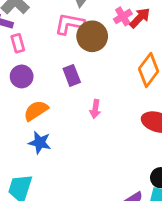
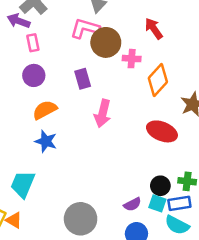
pink cross: (123, 16) -> (132, 59), moved, turned 30
red arrow: (140, 18) -> (154, 29), turned -85
pink arrow: (95, 109) -> (103, 113), size x1.5

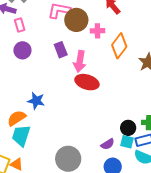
orange semicircle: (45, 110) -> (17, 118), moved
pink arrow: (103, 113) -> (80, 61), moved
red ellipse: (162, 131) -> (87, 82), moved

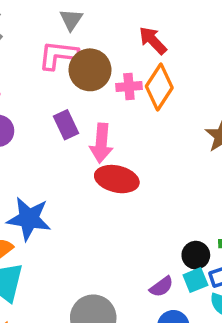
orange diamond: (119, 46) -> (159, 87), moved
blue star: (36, 101) -> (29, 219), size x1.4
cyan square: (127, 142) -> (195, 280), turned -32

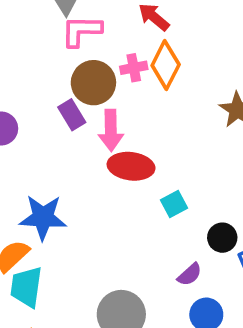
pink L-shape: (58, 55) -> (81, 31), moved
brown circle: (90, 70) -> (93, 83), moved
cyan square: (195, 280) -> (174, 204), moved

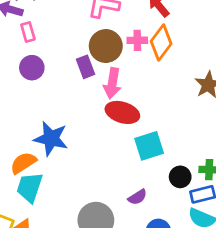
cyan square: (174, 204) -> (149, 146), size x1.5
purple semicircle: (190, 274) -> (137, 197), moved

